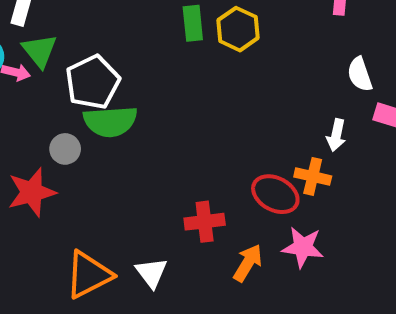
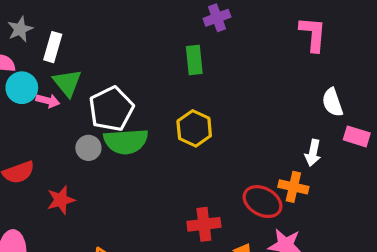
yellow hexagon: (238, 29) -> (194, 128), moved
gray circle: (65, 149) -> (88, 148), moved
red star: (32, 192) -> (61, 200), size x0.7

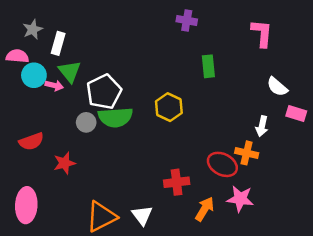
purple cross: (217, 18) -> (187, 20), turned 30
green rectangle: (194, 60) -> (208, 66), moved
white semicircle: (332, 102) -> (277, 87), turned -30

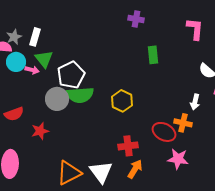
gray star: (33, 29) -> (14, 37), moved
yellow hexagon: (169, 107) -> (122, 101), moved
gray circle: (86, 122) -> (57, 99), size x1.5
orange arrow: (205, 209) -> (135, 169), moved
white triangle: (142, 215) -> (101, 172), size x1.4

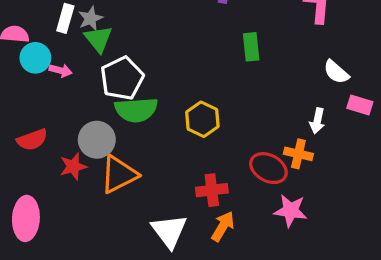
gray star: (14, 37) -> (90, 18), moved
green triangle: (44, 59) -> (98, 39), moved
gray circle: (57, 99) -> (97, 140), moved
orange triangle: (69, 173) -> (119, 174), moved

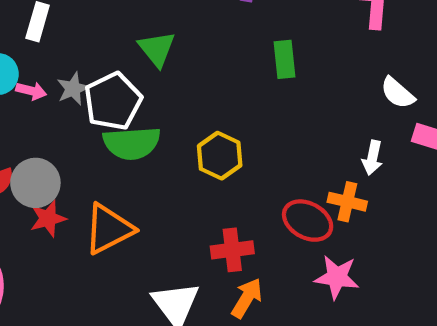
gray star: (90, 18) -> (73, 89), moved
green triangle: (98, 39) -> (157, 49), moved
gray circle: (97, 140) -> (35, 183), moved

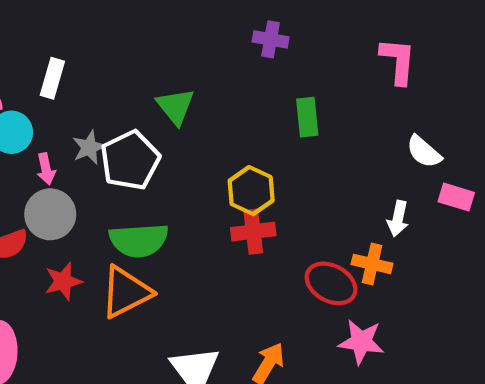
pink arrow: (31, 91) -> (46, 169), moved, turned 64
green semicircle: (132, 143) -> (139, 240), moved
yellow hexagon: (220, 156) -> (251, 191), moved
gray circle: (35, 183) -> (50, 214), moved
red cross: (232, 250) -> (253, 232), moved

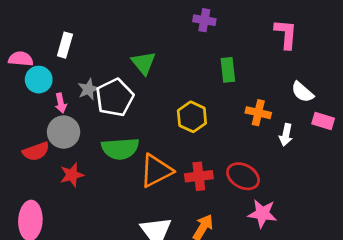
red cross: (253, 232) -> (199, 176), moved
orange cross: (372, 264) -> (258, 113), moved
orange triangle: (126, 292) -> (156, 171), moved

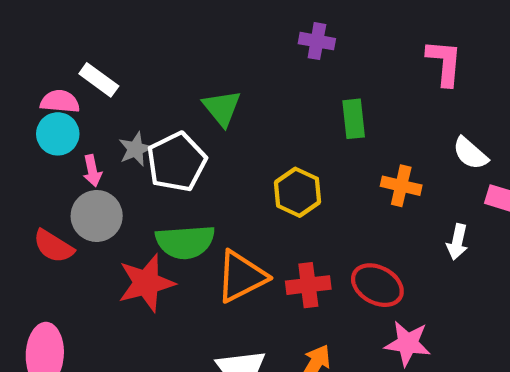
white rectangle: (65, 45) -> (99, 80), turned -70
pink semicircle: (21, 59) -> (60, 102), moved
white arrow: (286, 135) -> (457, 242), moved
red semicircle: (36, 151) -> (53, 246), turned 52
red star: (72, 175) -> (146, 283), moved, size x1.5

